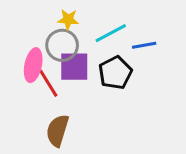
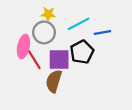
purple square: (74, 67) -> (59, 60), moved
brown semicircle: (58, 130) -> (54, 81), moved

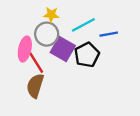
purple square: (59, 60) -> (63, 49), moved, turned 30
brown semicircle: (54, 81) -> (35, 86), moved

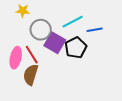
yellow star: (51, 15) -> (23, 11), moved
pink ellipse: (25, 49) -> (16, 58), moved

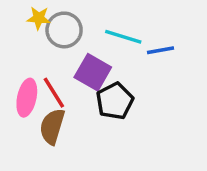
cyan line: (73, 22) -> (123, 37), turned 45
gray circle: (41, 30) -> (64, 30), moved
black pentagon: (76, 48) -> (115, 101), moved

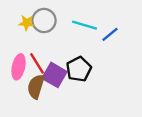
yellow star: (39, 18) -> (27, 23), moved
blue line: (160, 50) -> (110, 34), turned -30
purple square: (93, 72) -> (54, 75), moved

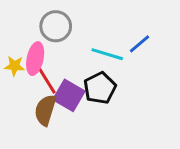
yellow star: (27, 23) -> (15, 66), moved
cyan line: (85, 25) -> (107, 54), moved
pink ellipse: (19, 67) -> (35, 59), moved

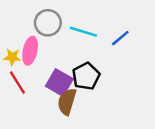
cyan line: (107, 54) -> (83, 32), moved
red line: (47, 81) -> (17, 83), moved
brown semicircle: (45, 110) -> (67, 102), moved

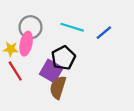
gray circle: (48, 23) -> (30, 27), moved
black pentagon: (86, 76) -> (63, 58), moved

